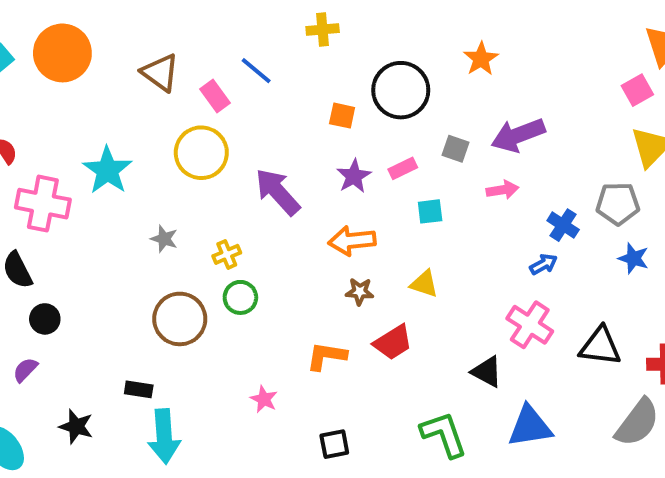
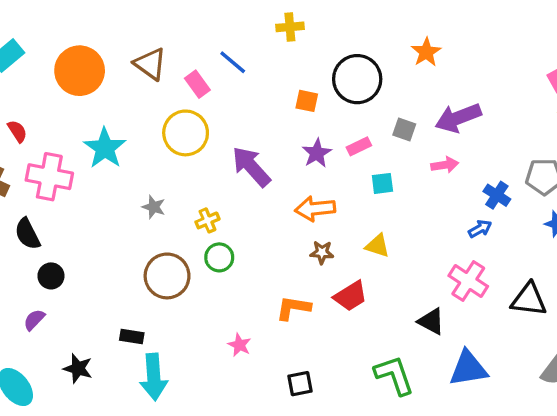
orange circle: (62, 53) -> (80, 71), moved

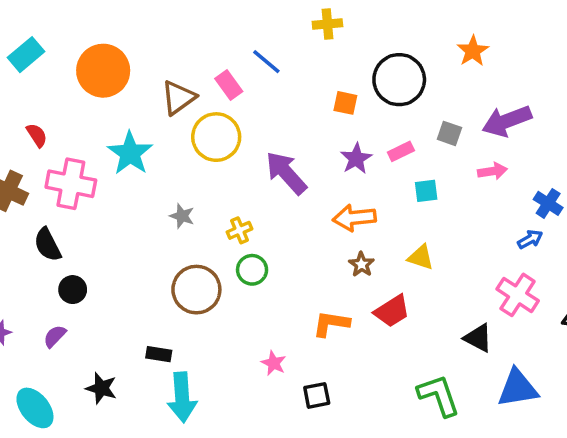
brown triangle: (150, 64) -> (179, 98), moved, turned 48
brown star: (322, 252) -> (362, 264), turned 30
black square: (300, 384) -> (317, 395), moved

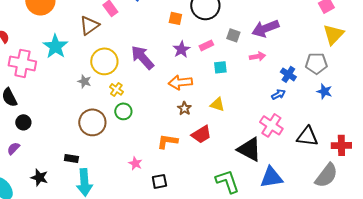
brown triangle: (179, 98) -> (89, 25), moved
yellow circle: (216, 137) -> (104, 61), moved
yellow cross: (240, 230) -> (116, 89), turned -32
black triangle: (478, 338) -> (249, 149), size x1.5

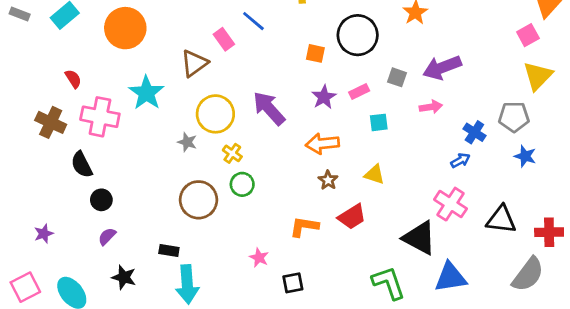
purple semicircle: (13, 148) -> (107, 236), moved

